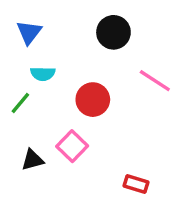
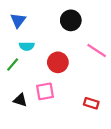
pink square: (72, 146) -> (45, 91), turned 36
black triangle: (32, 160) -> (20, 100), turned 32
red rectangle: (136, 184) -> (91, 103), moved

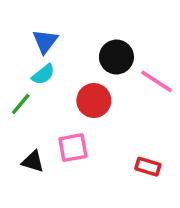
blue triangle: (18, 20) -> (45, 41), moved
black circle: (71, 20) -> (116, 57), moved
cyan semicircle: (27, 46) -> (43, 74), turned -40

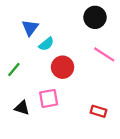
black circle: (116, 57) -> (95, 17), moved
cyan semicircle: (43, 74) -> (46, 44), moved

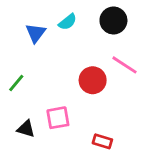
cyan semicircle: (46, 44) -> (68, 22), moved
red circle: (63, 67) -> (93, 80), moved
red rectangle: (98, 111) -> (102, 141), moved

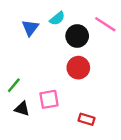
black circle: (113, 20) -> (77, 36), moved
pink line: (125, 65) -> (105, 24), moved
green line: (16, 83) -> (14, 85), moved

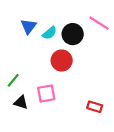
cyan semicircle: (57, 18) -> (50, 33), moved
red circle: (78, 68) -> (62, 60), moved
red rectangle: (87, 119) -> (95, 107), moved

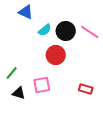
pink line: (99, 23) -> (90, 32), moved
blue triangle: (29, 26) -> (26, 12), moved, turned -42
red rectangle: (95, 107) -> (86, 89), moved

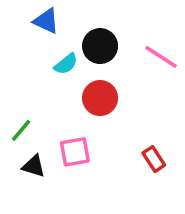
cyan semicircle: (45, 30) -> (66, 64), moved
black circle: (66, 31) -> (100, 46), moved
red rectangle: (86, 89) -> (154, 159), turned 40

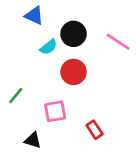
red rectangle: (154, 159) -> (95, 130), moved
black triangle: (34, 166) -> (33, 140), moved

